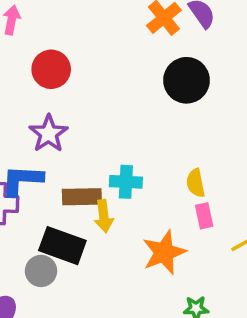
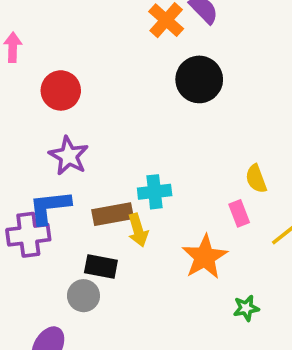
yellow semicircle: (196, 183) -> (256, 179), moved
black rectangle: (62, 246) -> (101, 267), size x0.7

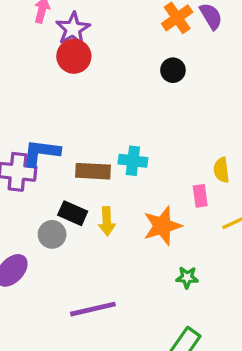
black circle: (199, 79) -> (173, 70), moved, size x0.6
purple star: (69, 156) -> (73, 29), moved
yellow arrow: (138, 230) -> (107, 221), moved

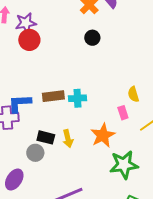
purple star: (73, 29) -> (26, 23), turned 30
brown rectangle: (93, 171) -> (53, 96), moved
green star: (187, 277) -> (124, 165), size x2.0

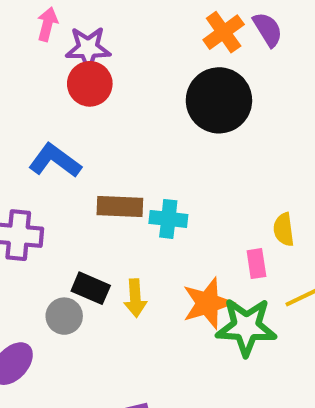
black circle: (92, 38) -> (219, 100), size x2.0
blue L-shape: (20, 103) -> (55, 161), moved, turned 30
green star: (124, 165) -> (246, 327), moved

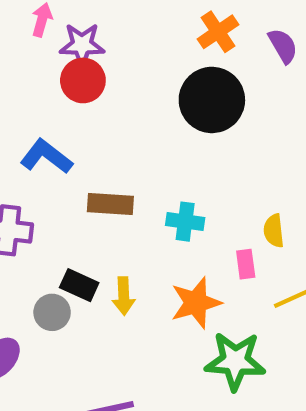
purple semicircle: (268, 29) -> (283, 46), moved
cyan cross: (168, 219) -> (185, 222), moved
green star: (246, 327) -> (235, 361), moved

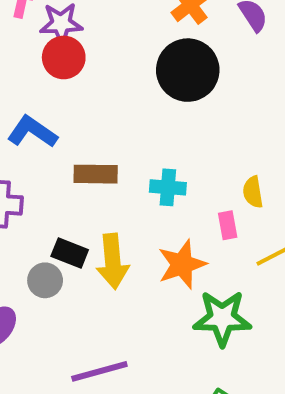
yellow arrow: (124, 296) -> (113, 261), size x1.5

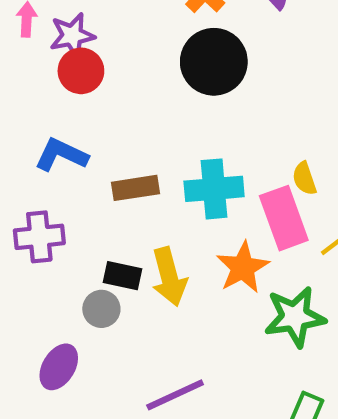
cyan cross: (168, 187) -> (214, 189), size x1.5
pink rectangle: (228, 225) -> (284, 218), size x2.0

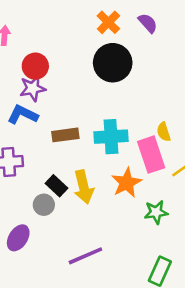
purple star: (72, 35) -> (33, 88), moved
black rectangle: (122, 276) -> (57, 186), turned 30
green star: (295, 317) -> (156, 212), size x0.7

